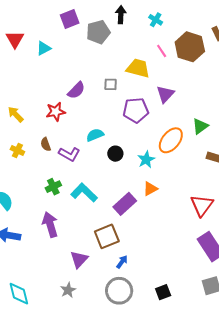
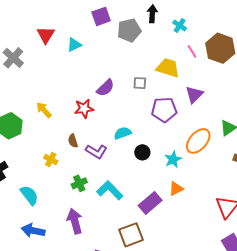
cyan cross: (156, 20) -> (180, 26), moved
yellow cross: (17, 150) -> (51, 159), moved

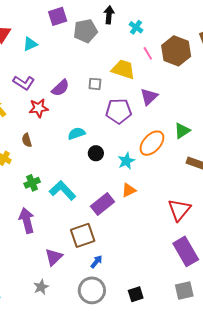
purple L-shape: (96, 151) -> (24, 83), moved

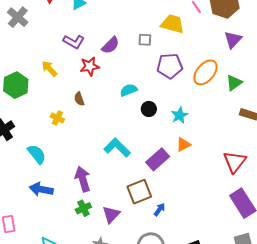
purple triangle: (149, 97) -> (233, 40), moved
orange ellipse: (152, 143) -> (205, 72), moved
green cross: (32, 183) -> (83, 208), moved
blue arrow: (96, 262) -> (159, 210), moved

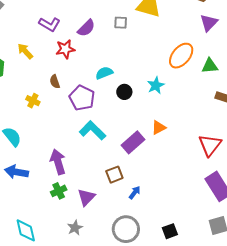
purple pentagon: (170, 66) -> (82, 98), moved, turned 30
green triangle: (234, 83) -> (210, 66), turned 30
cyan star: (180, 115) -> (156, 85), moved
brown square: (139, 192) -> (114, 175), size x0.7

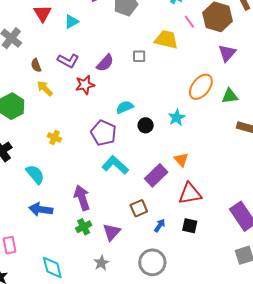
brown semicircle: (55, 82) -> (36, 65), moved
orange triangle: (159, 128) -> (181, 160), turned -42
red triangle: (210, 145) -> (190, 194), moved, turned 45
black square: (170, 231) -> (190, 226), moved, turned 35

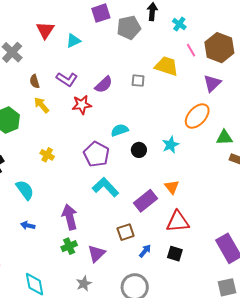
purple triangle: (227, 53) -> (212, 83), moved
green triangle: (230, 96) -> (224, 137), moved
blue arrow: (41, 209) -> (28, 225), size x0.6

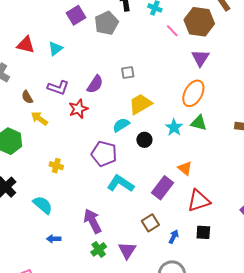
red triangle: (45, 30) -> (26, 45), turned -36
yellow trapezoid: (166, 66) -> (140, 104), moved, turned -35
green triangle: (224, 137) -> (199, 123), moved, turned 30

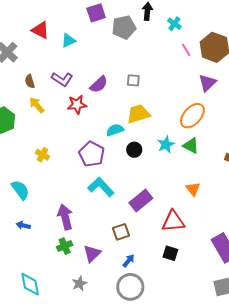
orange triangle: (185, 168) -> (193, 189), moved
blue arrow: (174, 237) -> (129, 261), moved

